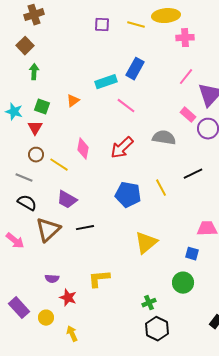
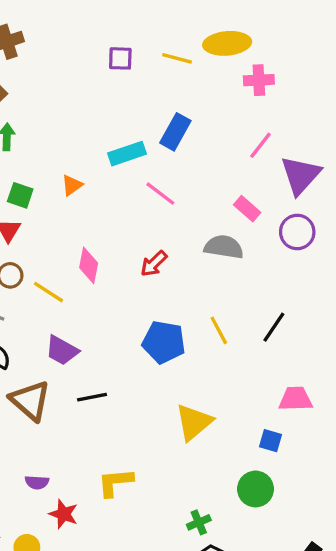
pink rectangle: (188, 115) -> (247, 209), moved
red arrow: (122, 148) -> (154, 264), size x0.7
black line: (193, 174) -> (274, 327), moved, turned -30
brown triangle: (48, 230) -> (30, 401), turned -36

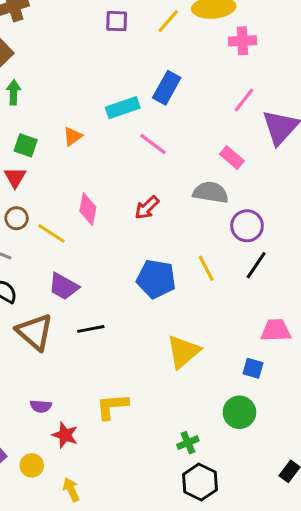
yellow line: (177, 58) -> (168, 21), turned -64
purple circle: (297, 232) -> (247, 226), moved

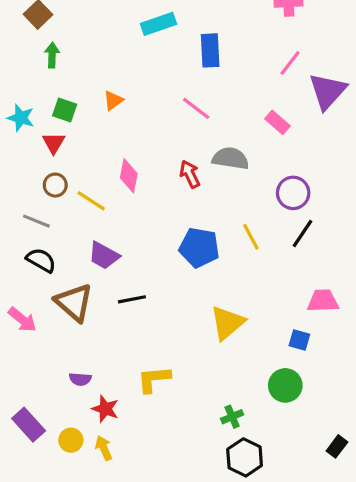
blue rectangle: (167, 88) -> (210, 50), turned -32
cyan rectangle: (123, 108) -> (159, 24), moved
gray semicircle: (211, 192) -> (231, 158), moved
red arrow: (147, 208) -> (190, 174), turned 108
yellow arrow: (71, 490) -> (104, 448), moved

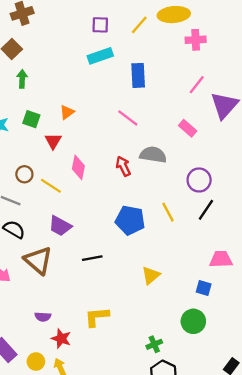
red triangle: (54, 143) -> (53, 141), moved
black line: (132, 299) -> (92, 258), moved
yellow triangle: (227, 323) -> (151, 275), size x0.7

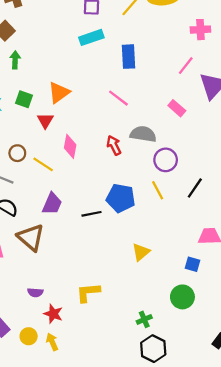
pink cross: (196, 40) -> (200, 30), moved
orange triangle: (67, 112) -> (59, 92), size x1.5
purple circle: (199, 180) -> (166, 160), moved
purple trapezoid: (60, 226) -> (52, 204), turned -95
black line: (92, 258) -> (91, 214), moved

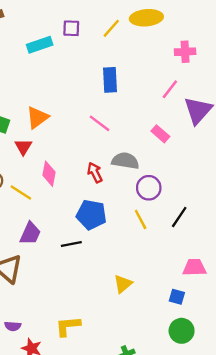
cyan rectangle: (91, 37) -> (40, 45), moved
blue pentagon: (121, 198) -> (91, 215), moved
green circle: (182, 297) -> (182, 331), moved

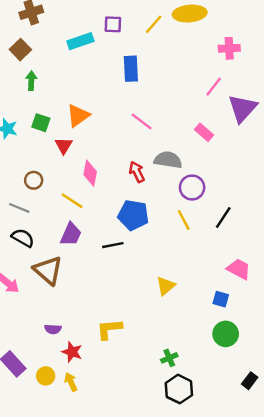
blue rectangle: (110, 80) -> (131, 69), moved
yellow line: (21, 192) -> (72, 201), moved
pink trapezoid: (194, 267) -> (239, 269), turned 30

